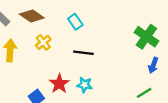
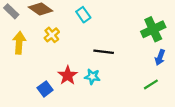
green cross: (146, 37) -> (153, 29), turned 30
black line: (83, 53) -> (104, 52), moved

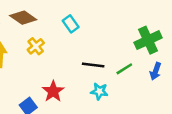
cyan star: (92, 77) -> (99, 91), moved
green line: (151, 84) -> (124, 69), moved

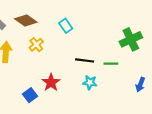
green line: (124, 69) -> (111, 64), turned 32
blue arrow: (155, 71) -> (140, 85), moved

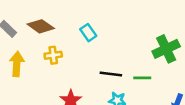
yellow cross: (36, 45) -> (53, 55), turned 32

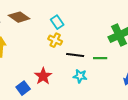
yellow cross: (53, 55) -> (55, 40), moved, turned 32

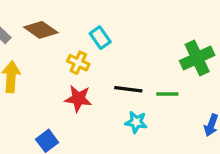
yellow cross: (55, 40) -> (78, 63), moved
red star: (43, 76) -> (78, 99), moved, turned -30

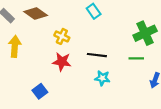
cyan rectangle: (100, 38) -> (94, 11), moved
green line: (167, 94) -> (136, 58), moved

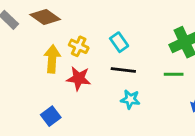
cyan rectangle: (94, 11) -> (119, 42), moved
yellow arrow: (15, 46) -> (52, 59), moved

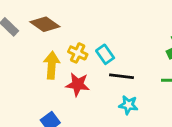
cyan rectangle: (119, 42) -> (105, 54), moved

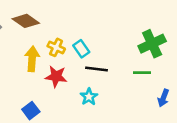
cyan star: (128, 105) -> (89, 97), moved, turned 30

